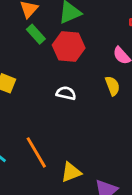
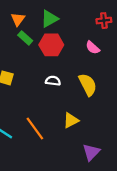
yellow semicircle: (112, 86) -> (88, 85), moved, size x1.5
yellow triangle: (71, 172) -> (71, 120), moved

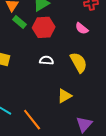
orange line: (35, 128) -> (32, 120), moved

